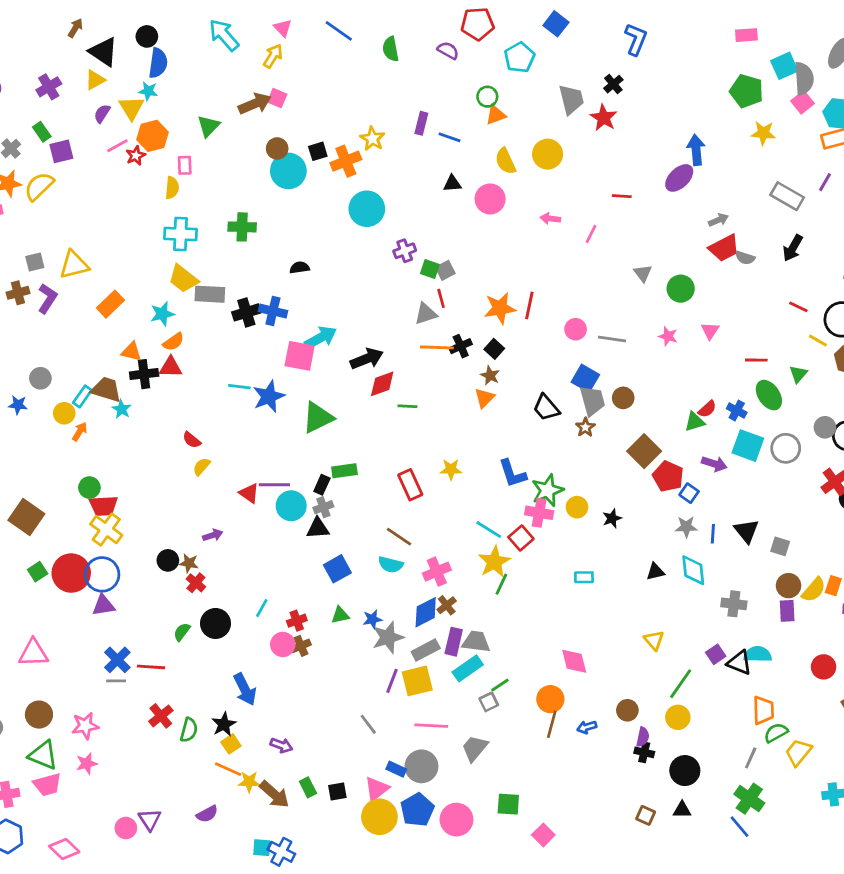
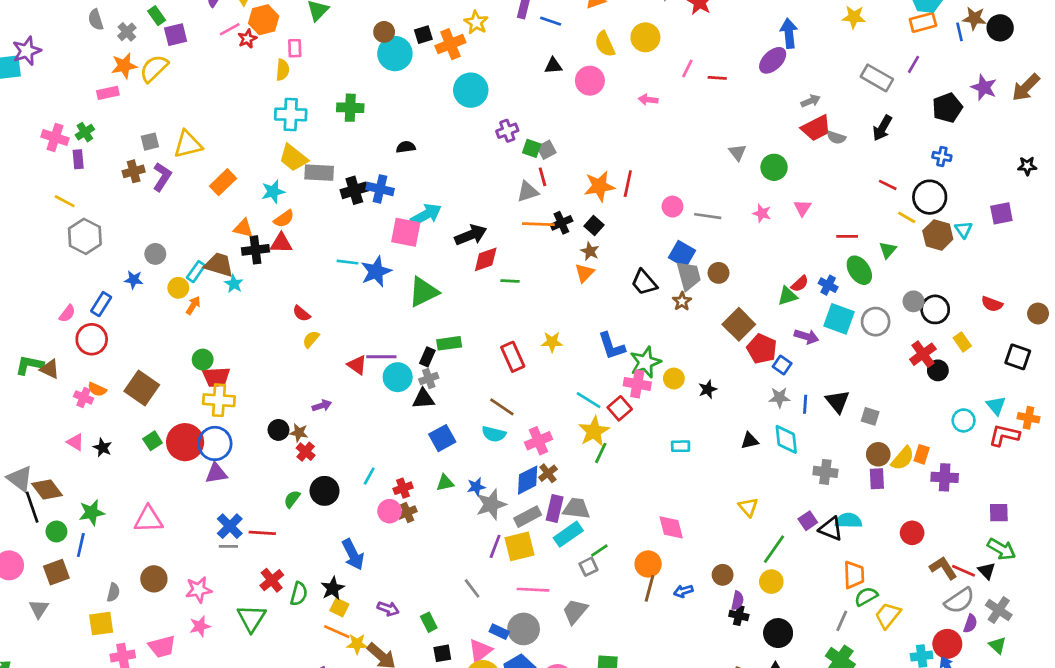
pink line: (591, 234) -> (687, 68), moved
yellow cross: (106, 530) -> (219, 400), turned -32
yellow square: (231, 744) -> (339, 607), turned -30
green triangle: (43, 755) -> (251, 618), moved, turned 40
green rectangle: (308, 787) -> (429, 622), moved

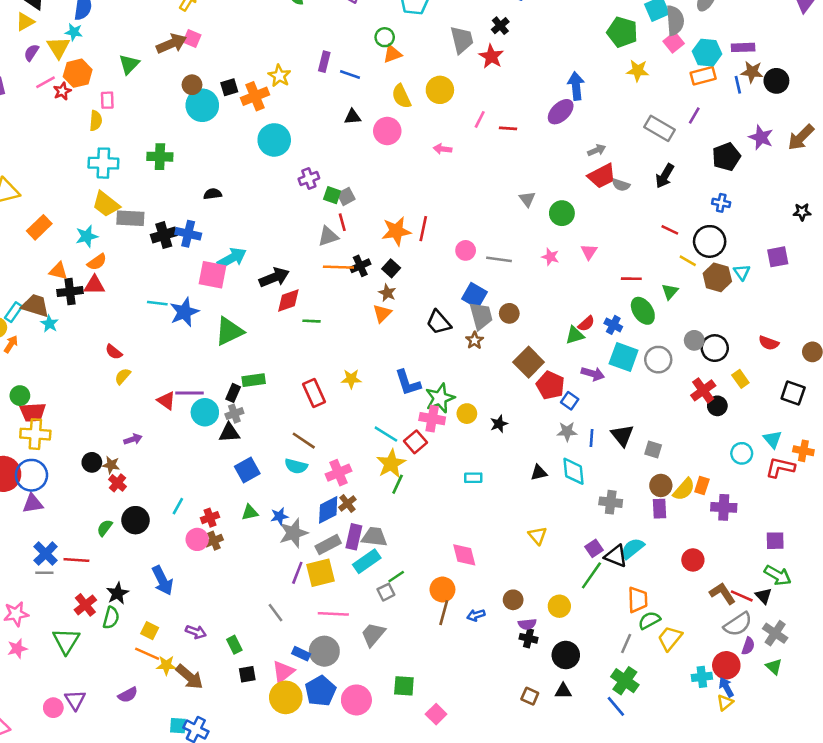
cyan semicircle: (848, 521) -> (633, 548), turned -40
green line: (774, 549) -> (591, 575), moved
black star: (333, 588) -> (118, 593), moved
purple semicircle: (737, 601) -> (527, 624), turned 72

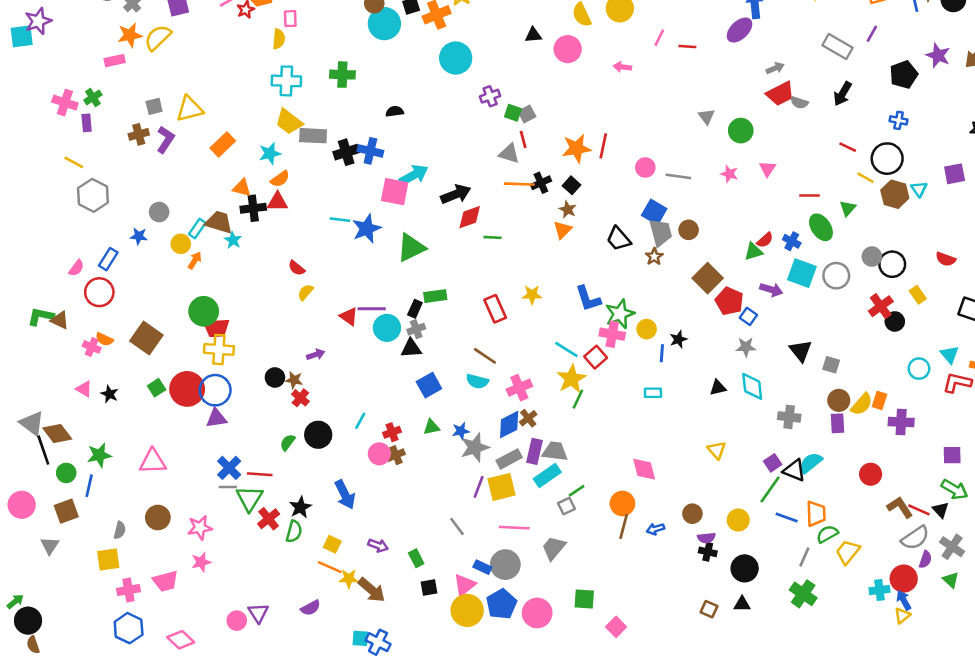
gray triangle: (328, 236) -> (509, 153), turned 35
green circle: (20, 396) -> (204, 311), size x1.5
blue line: (591, 438) -> (662, 353), moved
green triangle: (66, 641) -> (249, 498), moved
blue line: (616, 706) -> (787, 517), moved, turned -30

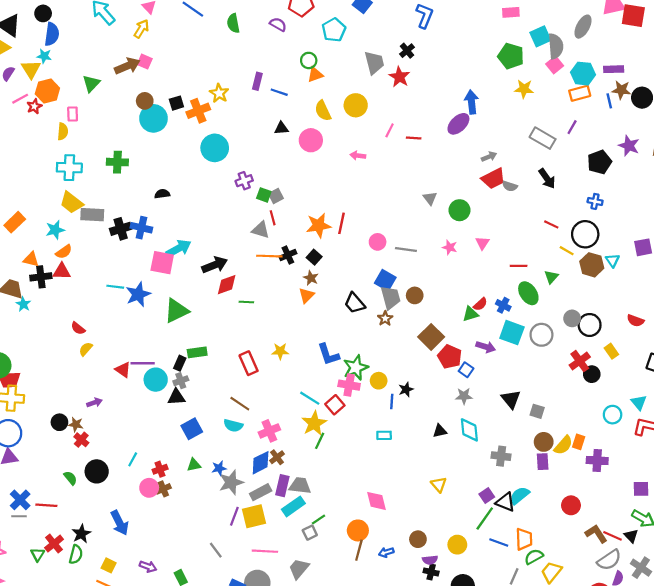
black arrow: (843, 94) -> (547, 178), turned -65
green semicircle: (288, 442) -> (70, 478), turned 104
green triangle: (249, 498) -> (38, 554), moved, size x0.6

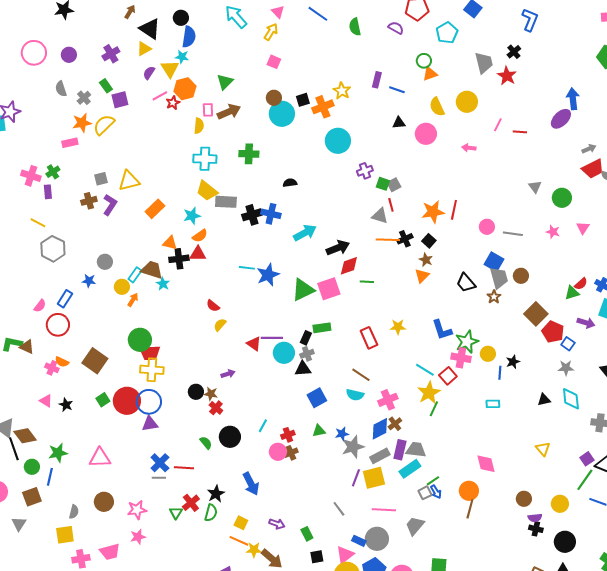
brown arrow: (127, 66) -> (229, 112), moved
pink square: (162, 263) -> (329, 289), moved, turned -30
blue arrow: (386, 552) -> (436, 492), moved, turned -104

